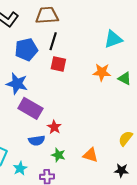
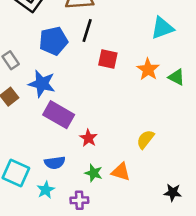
red square: (58, 64) -> (108, 59), moved
orange star: (102, 72) -> (148, 69), turned 30
yellow semicircle: (126, 138) -> (145, 139), moved
blue semicircle: (37, 141) -> (55, 163), moved
orange triangle: (90, 155) -> (121, 172), moved

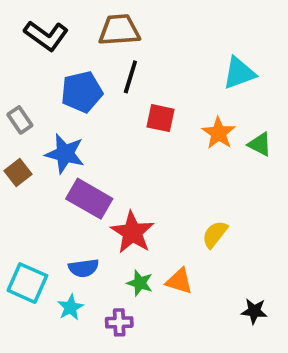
red star: (88, 138) -> (132, 232), size x1.6

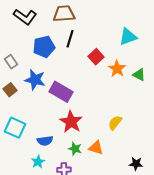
red square: (160, 118) -> (96, 57), moved, turned 35
purple rectangle: (89, 199) -> (61, 92), moved
cyan square: (27, 283) -> (15, 128), moved

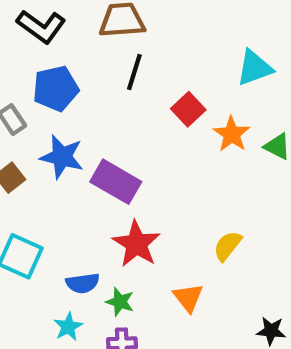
blue pentagon: (44, 47) -> (56, 89), moved
orange triangle: (96, 148) -> (188, 298), turned 35
green star: (75, 149) -> (120, 302), moved

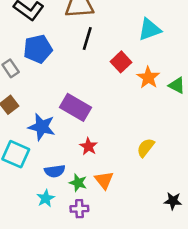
cyan triangle: (254, 68) -> (150, 29), moved
blue star: (62, 157) -> (42, 127), moved
red star: (136, 244) -> (88, 146), size x0.6
orange triangle: (188, 298) -> (104, 180), moved

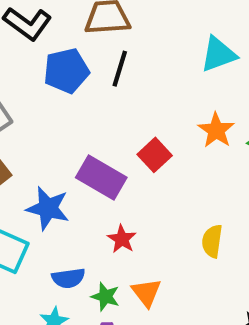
blue pentagon: (38, 49) -> (66, 71), moved
red square: (121, 62) -> (155, 155), moved
yellow semicircle: (146, 148) -> (212, 241), turned -30

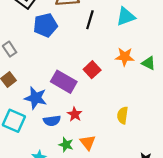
black line: (120, 69) -> (90, 20), moved
orange star: (216, 130) -> (125, 57), turned -30
blue semicircle: (68, 278) -> (52, 121), moved

